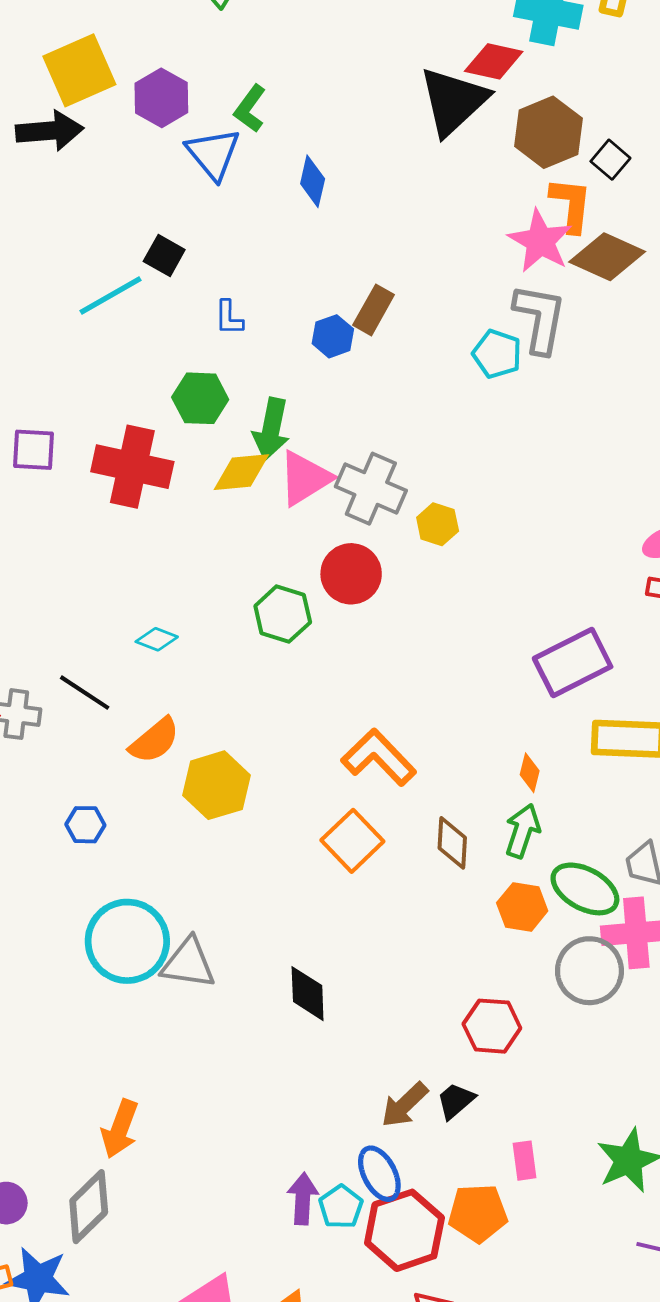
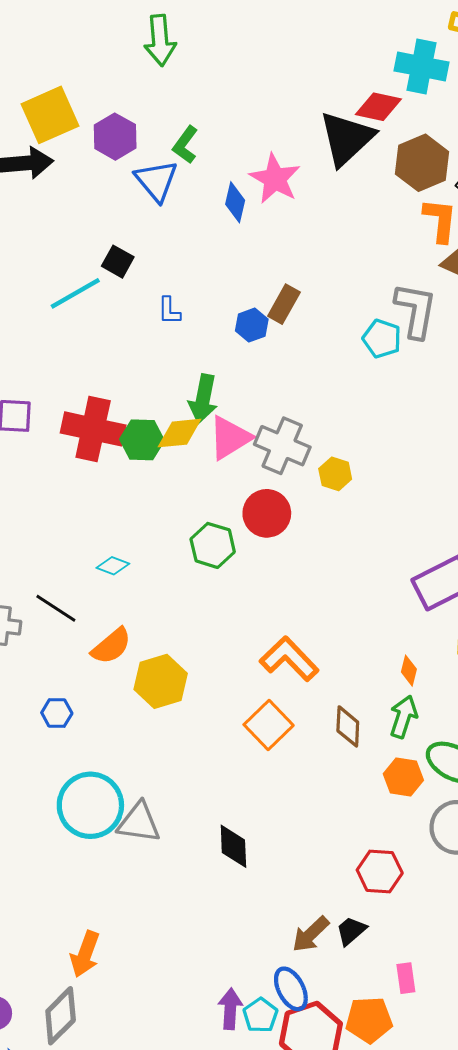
pink star: (540, 241) -> (275, 179), moved
green hexagon: (200, 398) -> (142, 440), moved

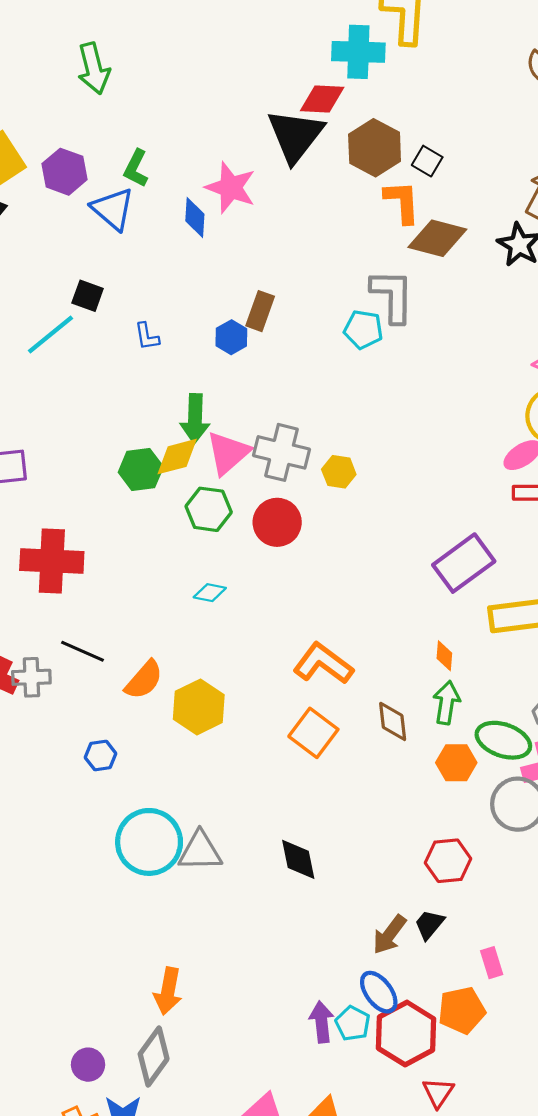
red cross: (93, 429) -> (52, 561), moved
green hexagon: (213, 545) -> (209, 509), moved
cyan diamond: (113, 566) -> (210, 593), moved

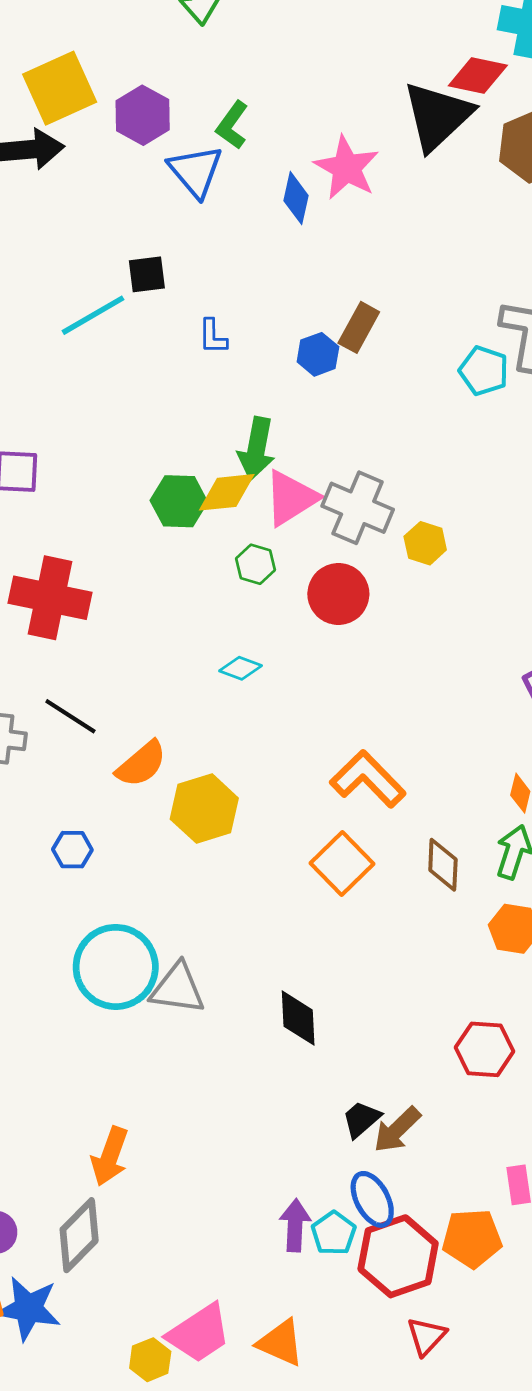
black square: (88, 296) -> (147, 274), turned -36
green hexagon: (209, 509) -> (256, 564), size x0.7
black trapezoid: (429, 924) -> (361, 1119), moved

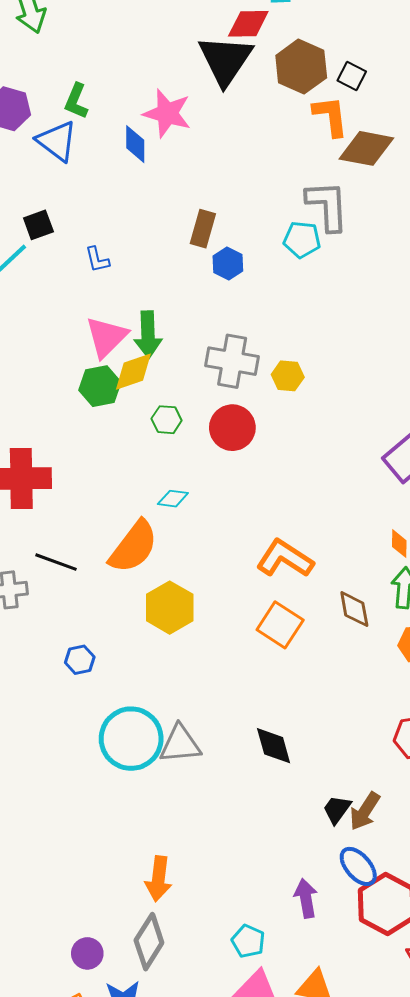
blue hexagon: (318, 354) -> (228, 264), moved
pink triangle: (291, 498) -> (106, 337), moved
orange semicircle: (141, 764) -> (133, 547), moved, size x1.4
cyan pentagon: (334, 1233) -> (248, 941), moved

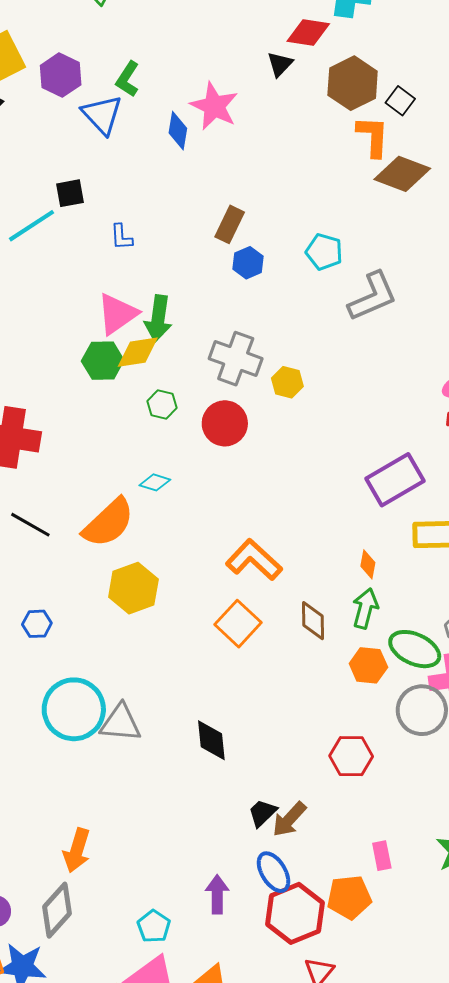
black triangle: (225, 60) -> (280, 64), size x0.5
gray L-shape: (327, 206) -> (373, 296), moved, turned 60

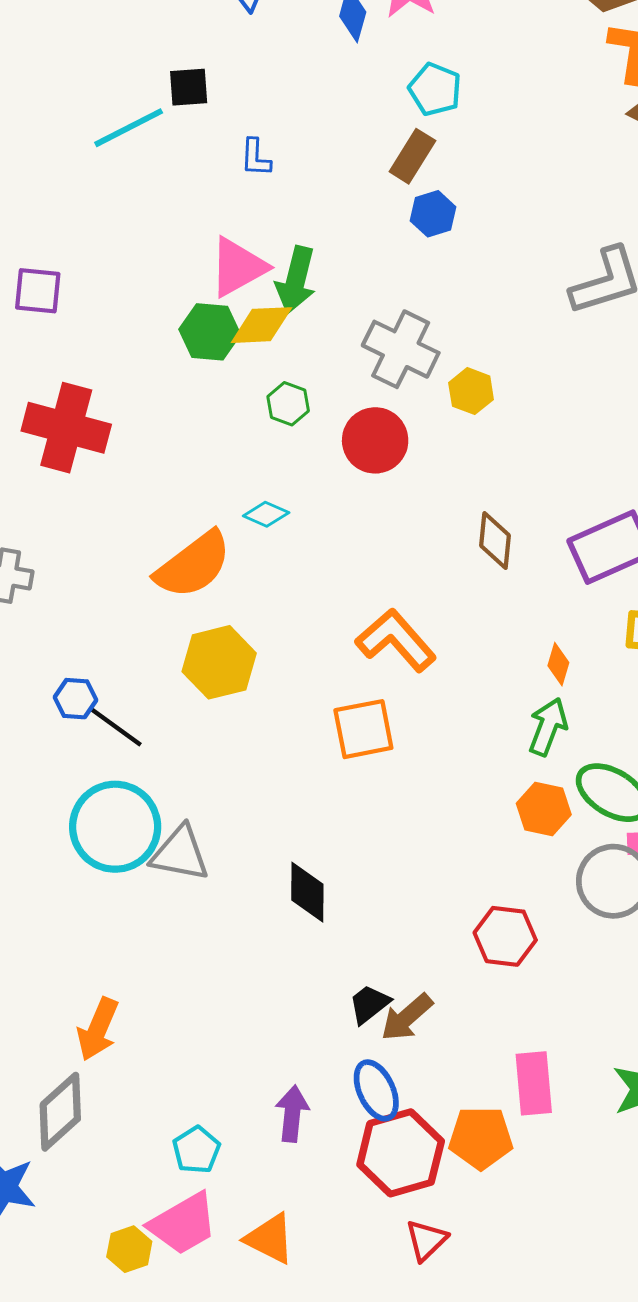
cyan pentagon: (324, 252) -> (435, 89), moved
black line: (30, 525) -> (116, 727), moved
brown diamond: (313, 621) -> (495, 540), moved
orange square: (238, 624) -> (363, 729), turned 30
pink rectangle: (382, 856) -> (534, 1083), size x1.5

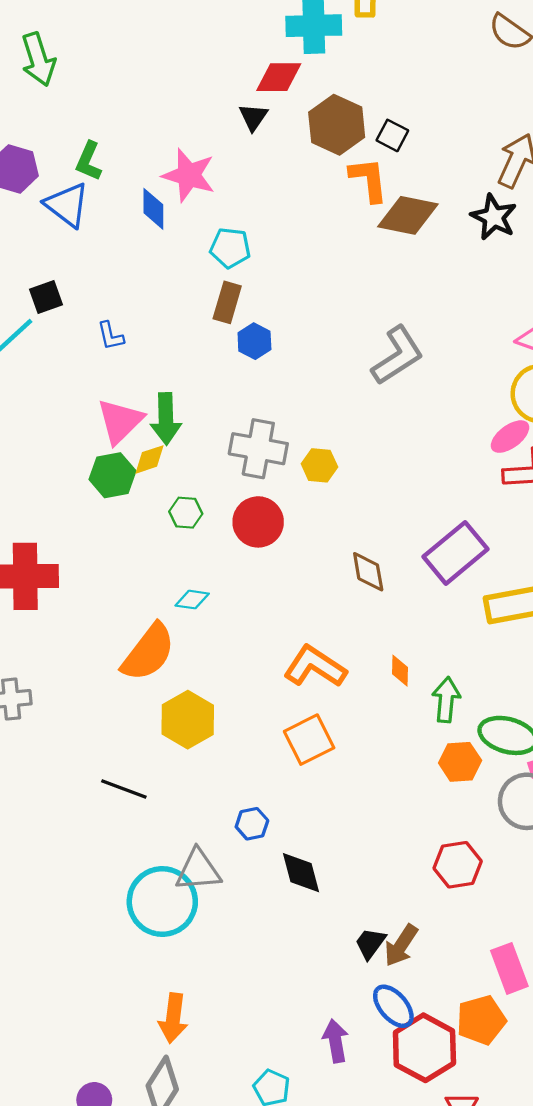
yellow diamond: (261, 325) -> (150, 459), size x0.7
orange diamond: (558, 664) -> (400, 671), moved
blue hexagon: (75, 699) -> (252, 824), moved
cyan circle: (115, 827) -> (162, 902), moved

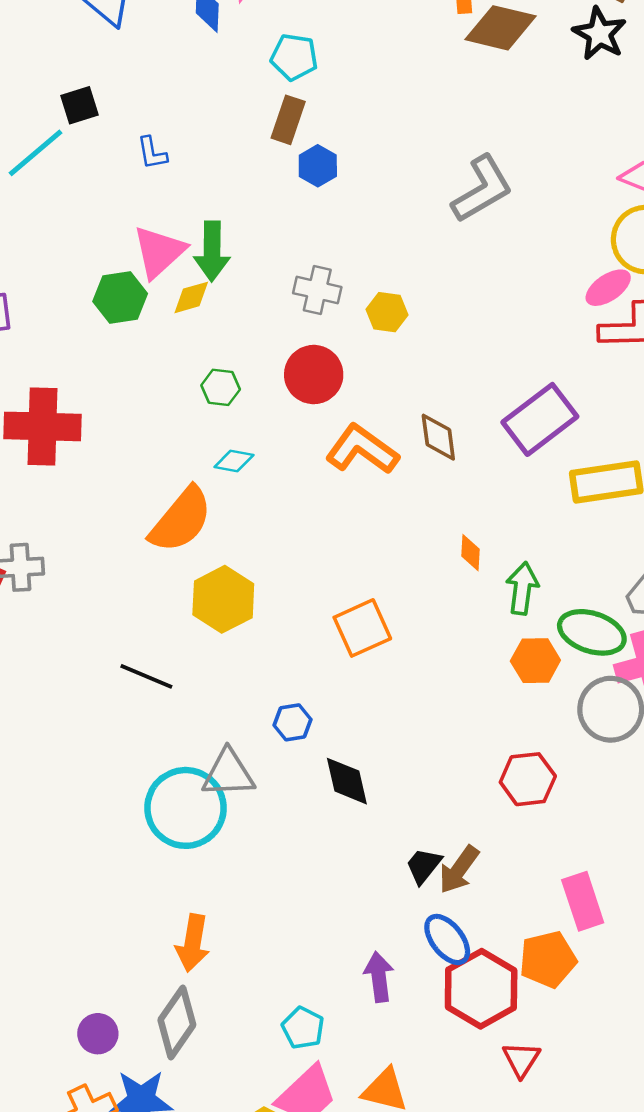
gray cross: (258, 449) -> (317, 290), size x0.7
green hexagon: (112, 475) -> (120, 298), moved
green hexagon: (186, 513) -> (221, 387), moved
orange L-shape: (315, 667) -> (362, 449), moved

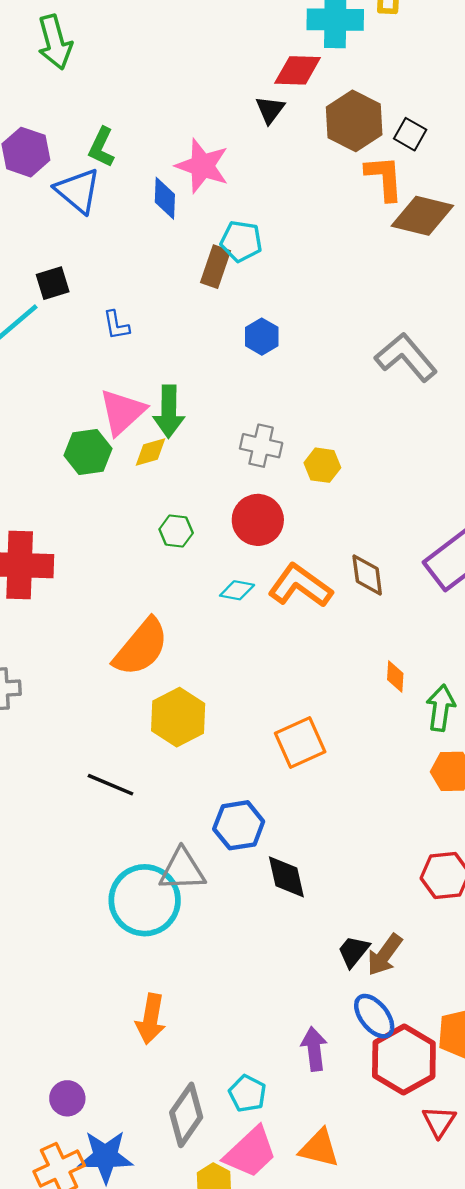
brown rectangle: (288, 120) -> (216, 267), moved
gray L-shape: (482, 189) -> (406, 357), turned -100
cyan diamond: (234, 461) -> (237, 590), moved
blue hexagon: (293, 722) -> (239, 825), size x1.5
gray diamond: (177, 1022) -> (186, 1115), moved

